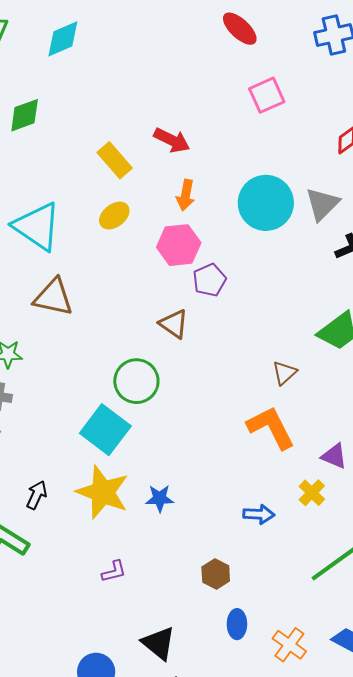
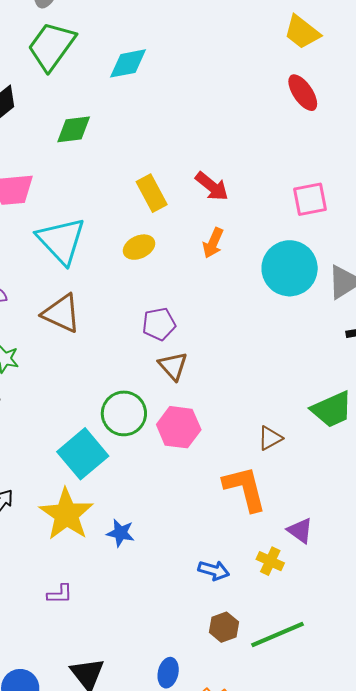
pink square: (267, 95) -> (310, 199), moved
pink hexagon: (179, 245) -> (179, 427), moved
purple pentagon: (209, 280) -> (159, 324), moved
yellow cross: (312, 493) -> (270, 561), turned -32
brown hexagon: (216, 574) -> (224, 627), moved

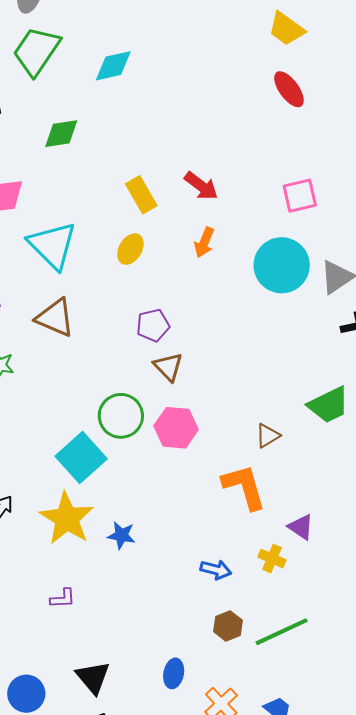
yellow ellipse: (139, 247) -> (130, 249), turned -32

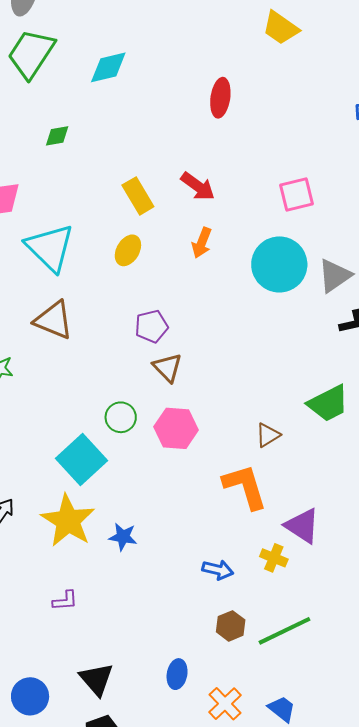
red ellipse: (289, 89) -> (220, 98), moved, turned 45
green diamond: (61, 134) -> (57, 136), size x0.7
green circle: (121, 416) -> (121, 417), size x0.7
purple triangle: (301, 527) -> (302, 526), size x1.4

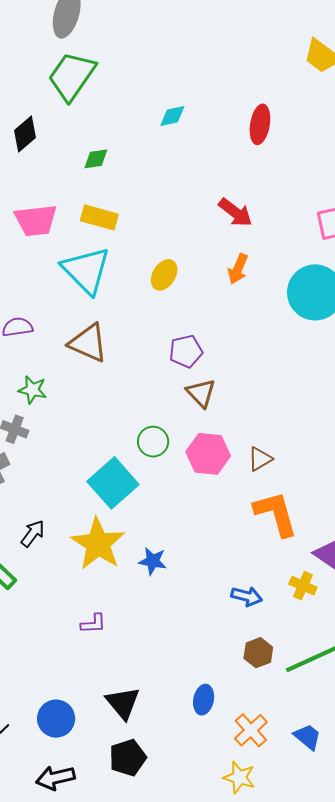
cyan diamond: (108, 67) -> (172, 116), moved, size x0.7
yellow rectangle: (138, 196) -> (99, 217), moved, turned -45
brown triangle: (268, 435) -> (260, 459), moved

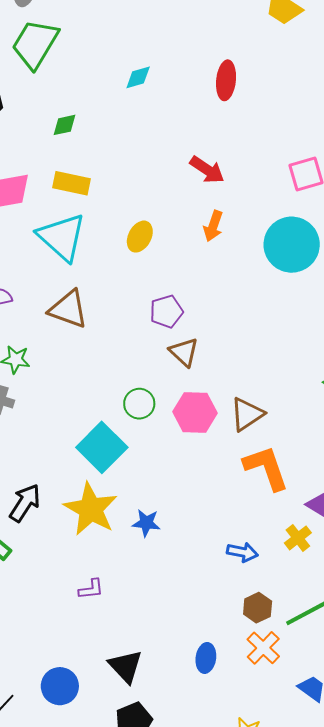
brown triangle: (260, 459) -> (247, 414), size x1.4
black arrow: (33, 533) -> (25, 503), size x1.4
yellow cross: (303, 586) -> (298, 538), turned 32
orange cross: (251, 730) -> (263, 648), moved

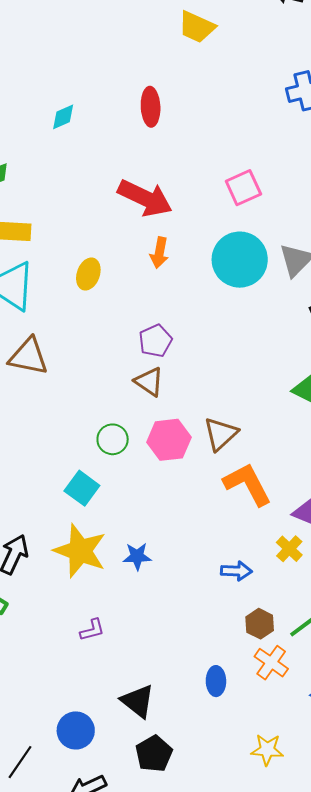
red arrow: (207, 170) -> (145, 198), size x1.5
purple pentagon: (166, 311) -> (155, 341), moved
cyan square: (102, 447) -> (82, 488), size x0.7

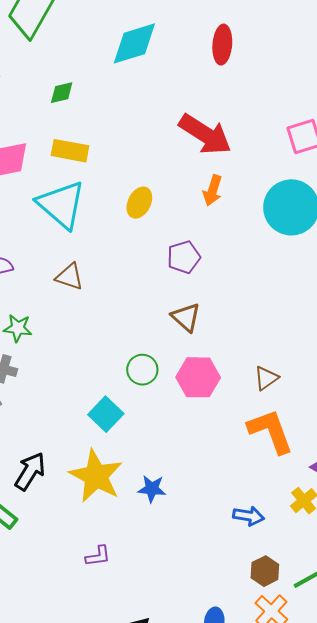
cyan diamond: (63, 117) -> (134, 43), size x1.8
purple pentagon: (155, 341) -> (184, 257), moved
brown triangle: (28, 356) -> (69, 277), size x0.7
brown triangle: (221, 434) -> (266, 378), moved, size x0.7

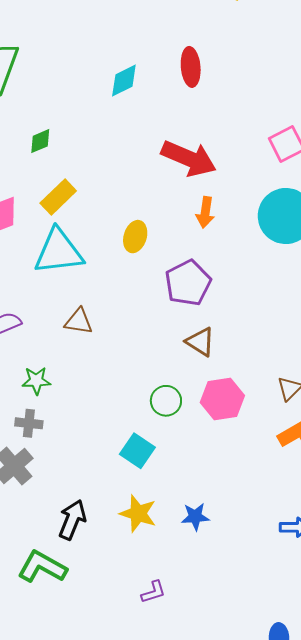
cyan diamond: (134, 43) -> (124, 80), moved, size x0.7
yellow rectangle: (70, 151) -> (58, 197), turned -45
cyan triangle: (61, 205) -> (59, 252), turned -38
purple pentagon: (184, 257) -> (188, 283), size x1.4
yellow star: (96, 476) -> (138, 513), size x0.7

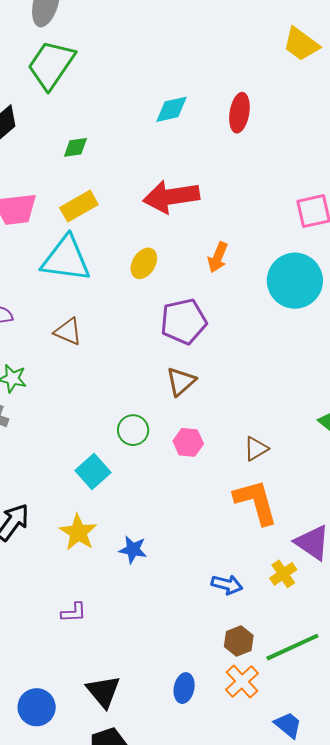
red arrow: (189, 158) -> (171, 197), moved, turned 134
brown triangle: (200, 342) -> (181, 381), turned 32
pink hexagon: (222, 399) -> (188, 442), size x0.7

